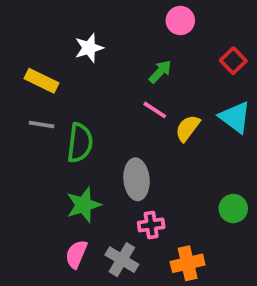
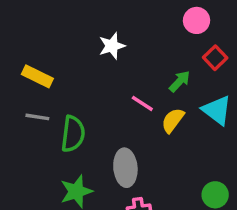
pink circle: (180, 20) -> (196, 20), moved
white star: (89, 48) -> (112, 46), moved
green arrow: (160, 72) -> (180, 81), moved

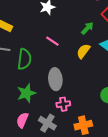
pink line: (142, 103) -> (52, 41), moved

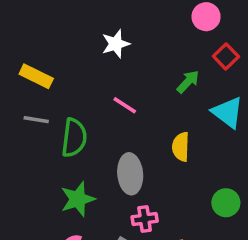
yellow semicircle: (83, 51) -> (181, 147), moved, turned -35

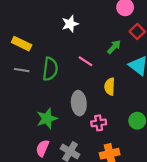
pink line: (125, 105) -> (85, 61), moved
green semicircle: (74, 138) -> (50, 69), moved
pink cross: (145, 219) -> (99, 123), moved

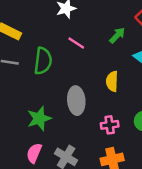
pink line: (85, 61) -> (76, 43), moved
pink cross: (99, 123) -> (110, 125), moved

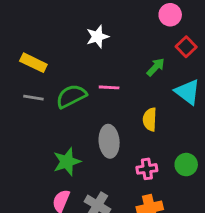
pink line: (76, 43) -> (109, 87), moved, turned -30
green semicircle: (43, 61) -> (71, 96), turned -124

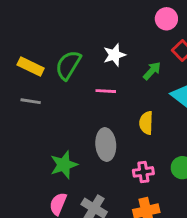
white star: (97, 37) -> (114, 55), moved
green semicircle: (71, 96) -> (68, 65), moved, turned -32

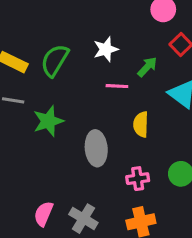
pink line: (106, 91) -> (117, 86), moved
green star: (64, 165) -> (48, 121), moved

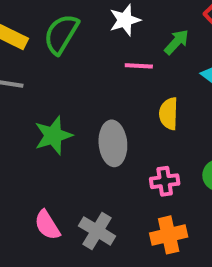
green star: (48, 121) -> (53, 135), moved
pink semicircle: (44, 214) -> (47, 225), turned -55

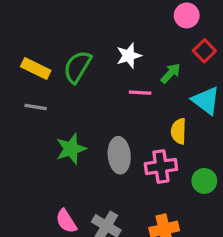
yellow semicircle: (169, 114) -> (179, 131), moved
pink cross: (165, 181) -> (161, 166), moved, size x1.4

